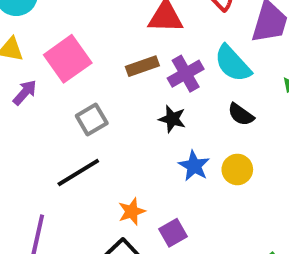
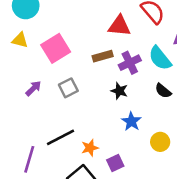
purple arrow: (25, 92) -> (33, 88), moved
yellow circle: (237, 169) -> (160, 142), moved
black line: (78, 173) -> (61, 137), moved

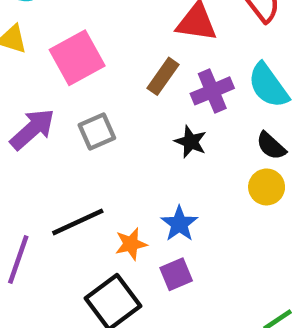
brown rectangle: (103, 56) -> (163, 76), turned -42
purple arrow: (33, 88) -> (32, 129), size x1.5
blue star: (131, 121) -> (179, 224), moved
yellow circle: (160, 142) -> (267, 187), moved

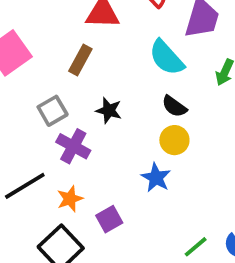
purple cross: (212, 91) -> (73, 146), moved, turned -32
gray square: (97, 132) -> (53, 111), moved
blue star: (179, 224) -> (156, 178), moved

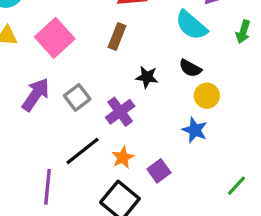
black semicircle: (174, 106) -> (190, 68), moved
gray square: (53, 111) -> (77, 97), moved
purple cross: (73, 146) -> (120, 112), turned 32

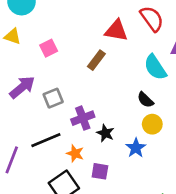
pink square: (55, 38) -> (49, 48), size x0.6
black star: (147, 77) -> (105, 133), moved
orange star: (123, 157) -> (75, 153), turned 30
purple square: (159, 171) -> (100, 171), turned 30

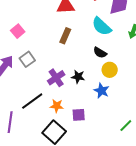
brown rectangle: (96, 60) -> (65, 36), moved
gray square: (53, 98) -> (27, 59), moved
black star: (105, 133) -> (78, 77), moved

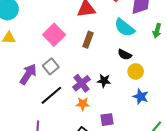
pink square: (18, 31) -> (54, 35), moved, size x1.5
blue star: (102, 91) -> (141, 97), moved
black line: (32, 101) -> (51, 95), moved
orange star: (57, 106) -> (83, 104), moved

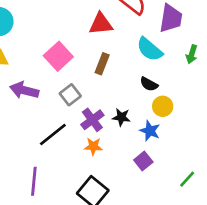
gray square: (51, 66) -> (70, 95), moved
purple arrow: (28, 74) -> (24, 90), moved, turned -110
blue star: (141, 97) -> (150, 131), moved
purple square: (107, 120) -> (143, 161), moved, turned -32

